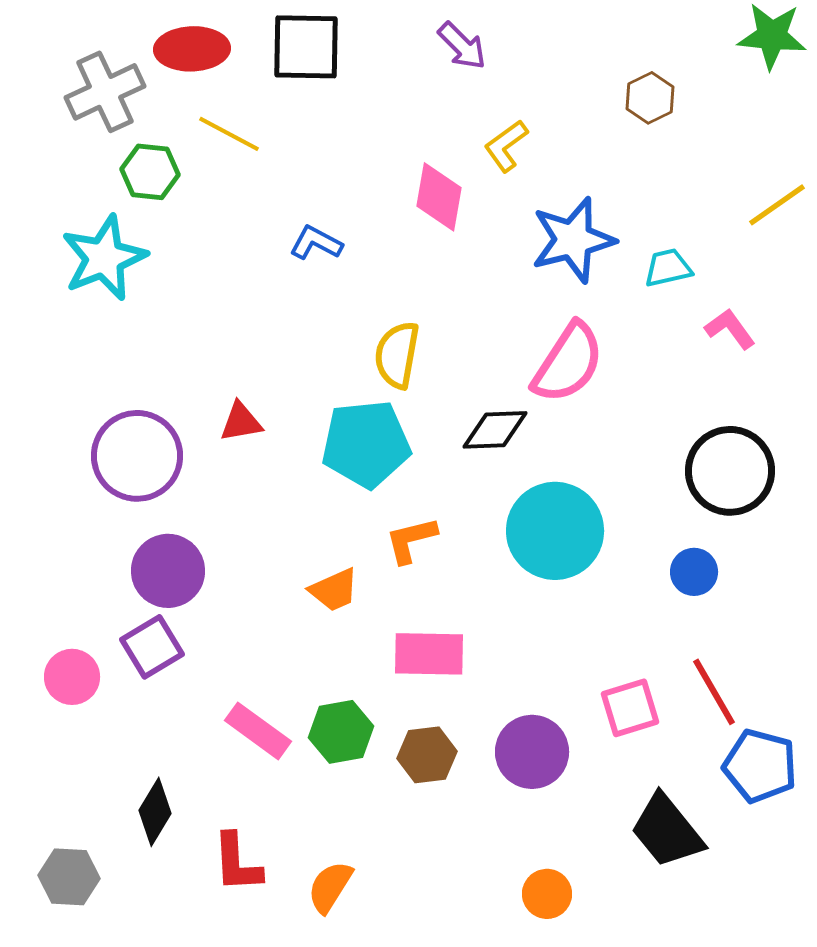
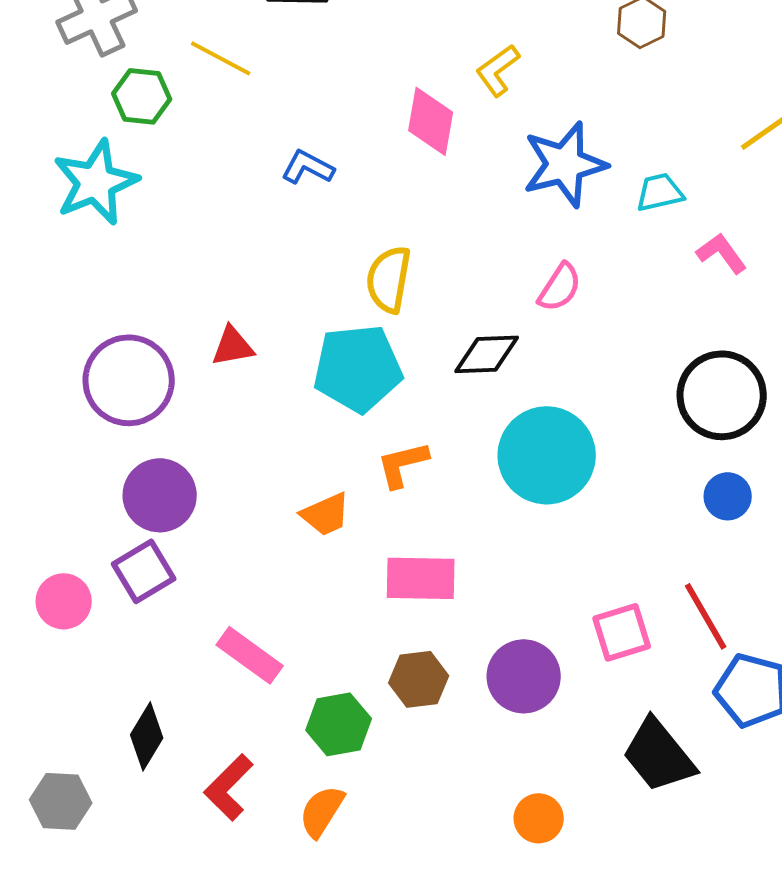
pink semicircle: (568, 363) -> (560, 287), size x0.6
blue circle: (694, 572) -> (728, 496), moved
green hexagon: (341, 732) -> (339, 724), moved
red L-shape: (237, 863) -> (229, 787), turned 48

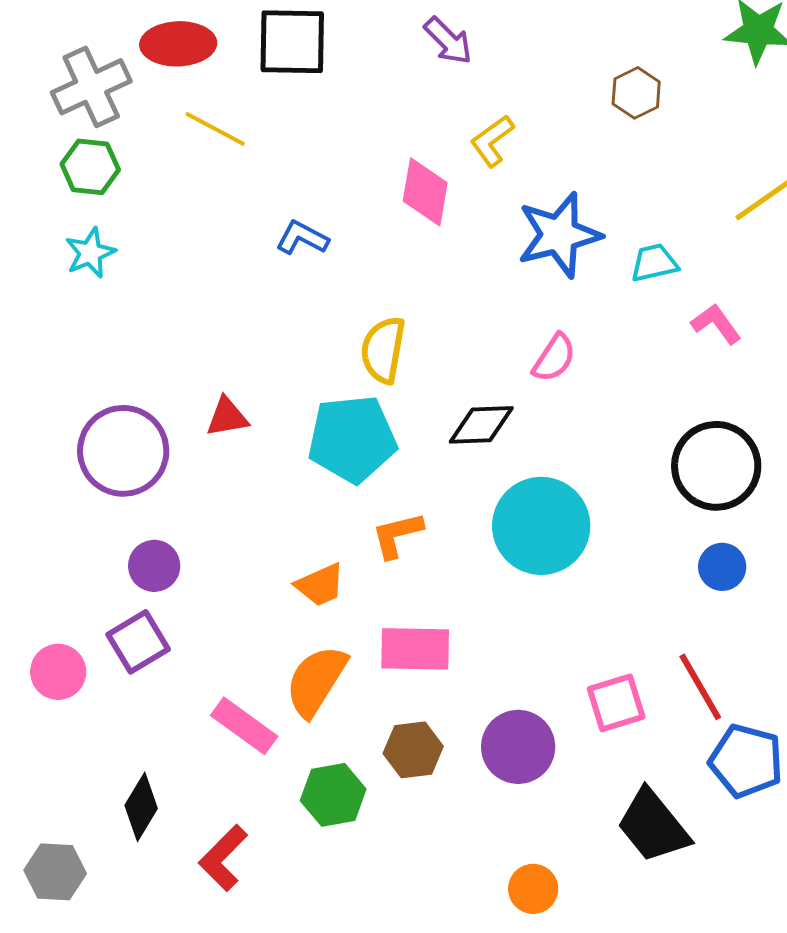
green hexagon: (142, 96) -> (90, 167), moved
cyan star: (96, 182) -> (90, 253), size x0.6
purple circle: (160, 495) -> (154, 566), size x0.7
orange semicircle: (322, 811) -> (316, 681), moved, size x1.4

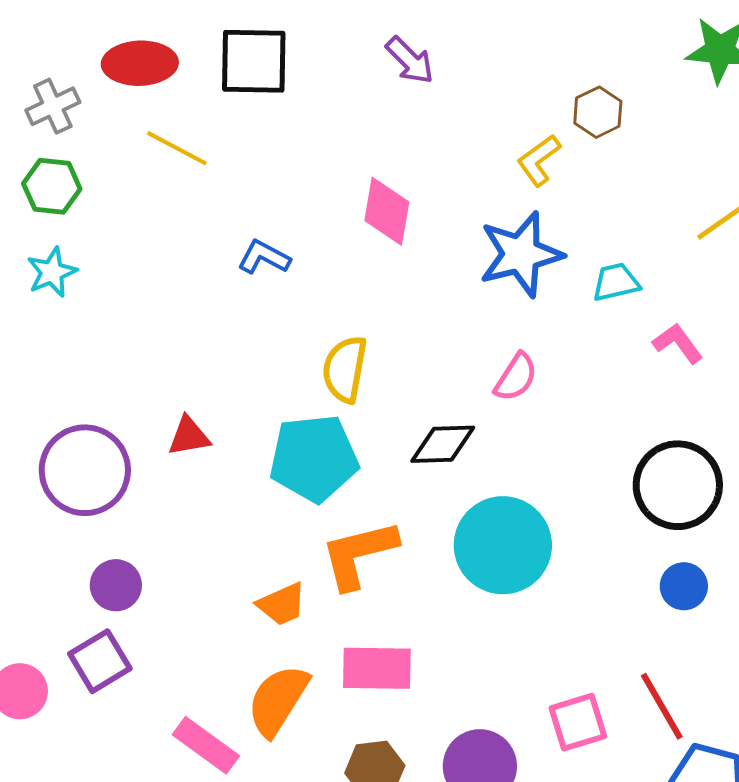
gray cross: (91, 87) -> (53, 106), size x0.7
yellow L-shape: (492, 141) -> (539, 160), moved
orange L-shape: (397, 535) -> (359, 554), size x1.5

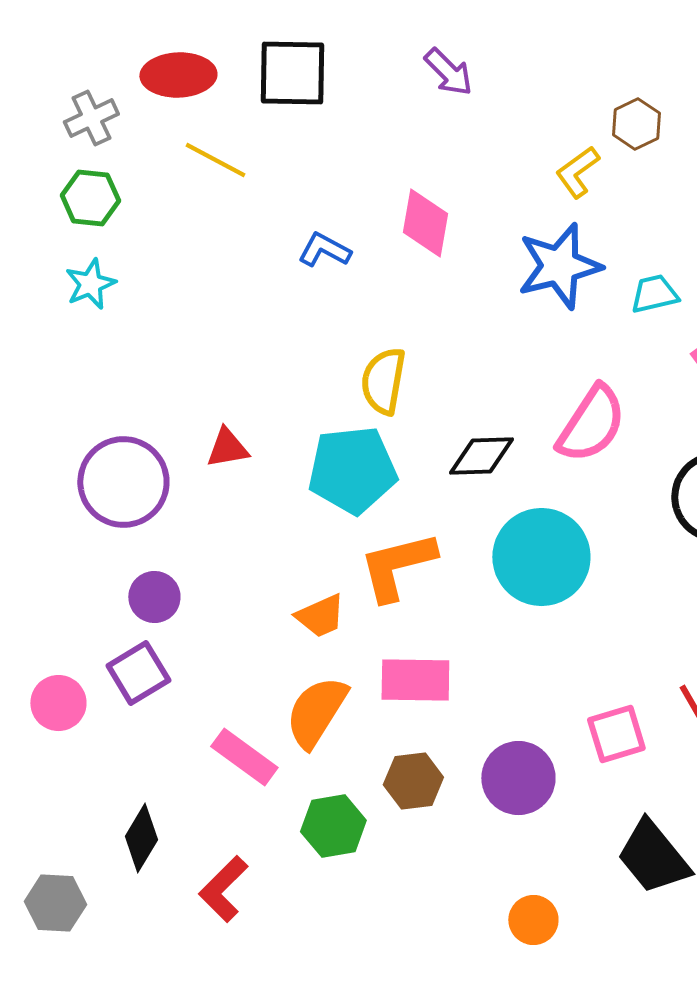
blue L-shape: (264, 257) -> (324, 250), moved
pink semicircle: (516, 377) -> (591, 424), moved, size x1.6

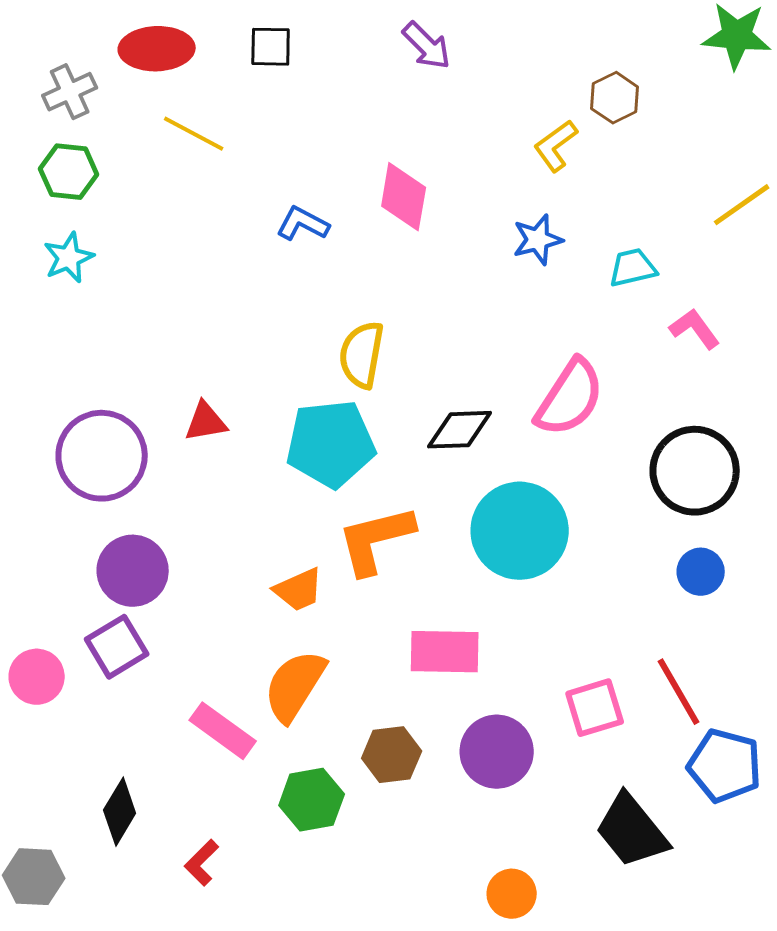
black square: (292, 73) -> (271, 47), size x0.6
blue star: (559, 266) -> (538, 240), size x0.6
purple circle: (154, 597) -> (133, 571), size x1.4
pink rectangle: (415, 680) -> (445, 652), moved
red L-shape: (223, 889) -> (202, 863), size x0.7

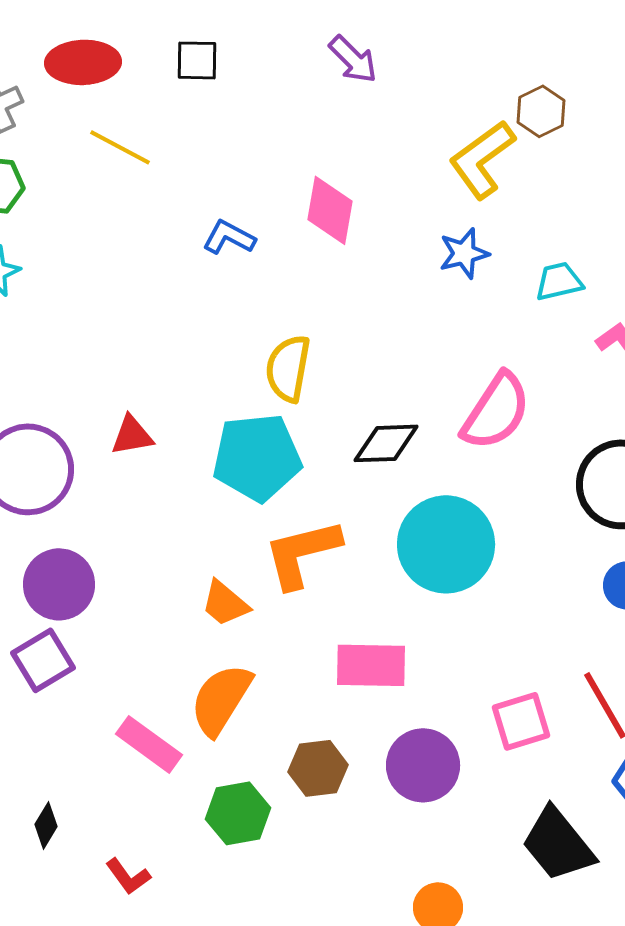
yellow L-shape: (556, 146) -> (482, 159), size x1.5
orange trapezoid: (299, 590) -> (225, 603), turned 64
black diamond: (120, 812) -> (46, 825), size x0.7
red L-shape: (202, 863) -> (128, 876), turned -81

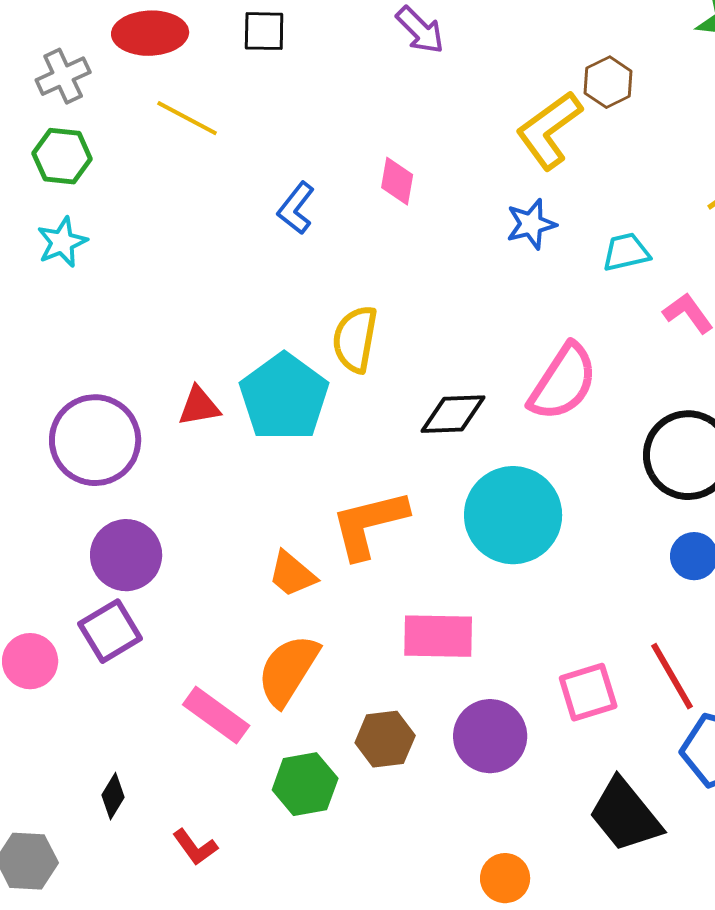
pink diamond: (330, 210) -> (397, 181), size x0.7
blue L-shape: (229, 237) -> (296, 208), turned -80
cyan pentagon: (257, 457) -> (284, 397), moved, turned -30

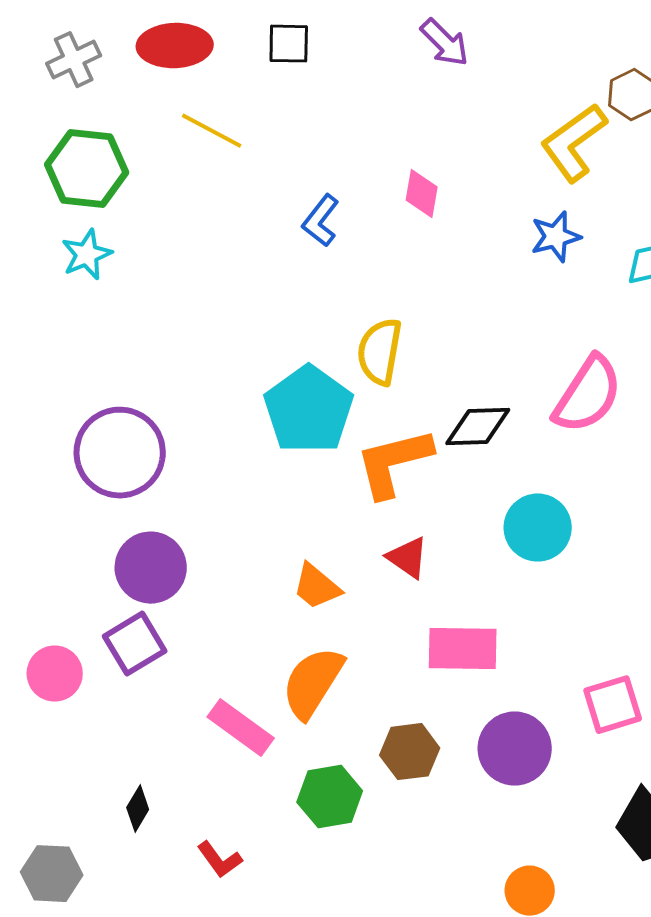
gray cross: (63, 76) -> (74, 60), moved
green hexagon: (62, 156) -> (87, 169), size x1.4
red triangle: (199, 406) -> (408, 558), moved, turned 45
cyan circle: (513, 515) -> (538, 528), size x0.7
orange L-shape: (369, 524) -> (394, 463), moved

